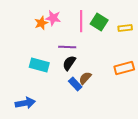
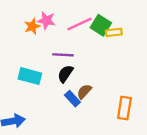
pink line: (81, 21) -> (80, 24), turned 65
yellow rectangle: (125, 28) -> (114, 32), moved
orange rectangle: (124, 68) -> (124, 108), moved, turned -66

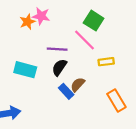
pink line: (80, 24) -> (84, 40), moved, turned 70
yellow rectangle: (114, 32) -> (106, 62), moved
orange rectangle: (124, 108) -> (116, 100), turned -40

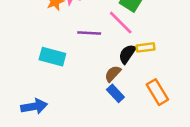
black semicircle: (59, 67) -> (127, 54), moved
blue rectangle: (66, 91) -> (115, 93), moved

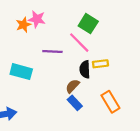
black semicircle: (127, 54) -> (85, 69), turned -36

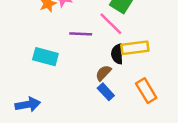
yellow rectangle: (100, 64) -> (135, 48), size x1.5

